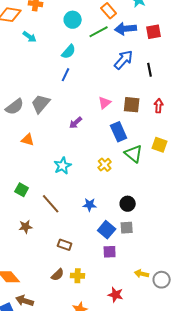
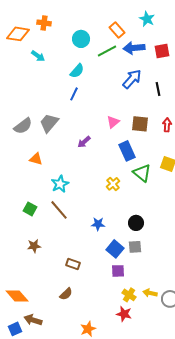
cyan star: (63, 166) -> (60, 184), moved
brown line: (51, 204) -> (59, 210), moved
yellow cross: (78, 276) -> (129, 295), moved, turned 32

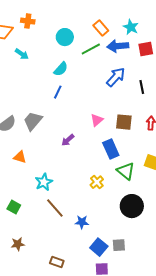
cyan star: (147, 19) -> (131, 27), moved
brown line: (59, 210) -> (55, 208), moved
black circle: (136, 223) -> (132, 206), moved, size x1.5

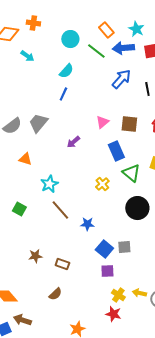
green line: (91, 49) -> (96, 51), turned 66
brown star: (18, 244) -> (35, 256), moved

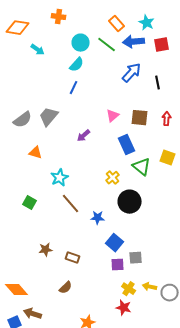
orange cross: (33, 23) -> (59, 17), moved
cyan circle: (70, 39) -> (81, 43), moved
black circle: (137, 208) -> (130, 202), moved
gray square: (124, 247) -> (136, 258), moved

